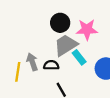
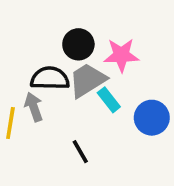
black semicircle: (51, 65) -> (50, 78), moved, size x1.5

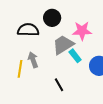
black circle: (78, 44) -> (52, 18), moved
black semicircle: (50, 78) -> (28, 30), moved

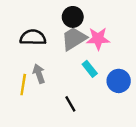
black circle: (52, 18) -> (73, 17), moved
gray trapezoid: (63, 45) -> (74, 39), moved

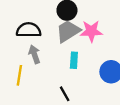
cyan rectangle: (90, 69) -> (74, 60), moved, turned 42
gray arrow: (39, 74) -> (34, 54), moved

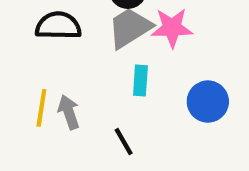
gray arrow: (34, 54) -> (69, 112), moved

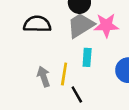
yellow line: (41, 108) -> (64, 74), moved

